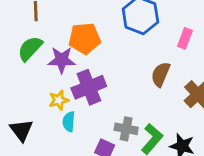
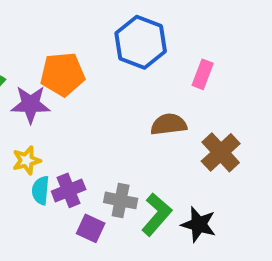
brown semicircle: (161, 74) -> (169, 124), turned 60
purple cross: (89, 87) -> (69, 190), moved, size x0.7

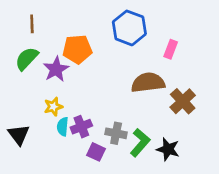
purple star: (31, 104) -> (56, 69), turned -30
brown semicircle: (169, 124) -> (148, 83), size x1.4

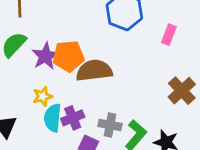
orange pentagon: (77, 49) -> (68, 56), moved
brown semicircle: (148, 83) -> (94, 70), moved
cyan semicircle: (63, 127) -> (53, 118), size x1.4

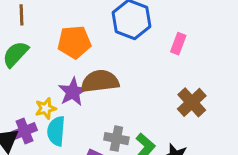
purple star: (45, 56) -> (73, 92), moved
orange pentagon: (68, 56) -> (74, 42), moved
purple cross: (73, 118) -> (25, 131), moved

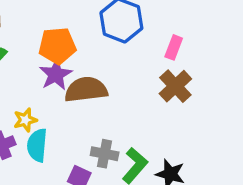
purple star: (73, 92) -> (56, 74), moved
brown cross: (192, 102) -> (175, 86), moved

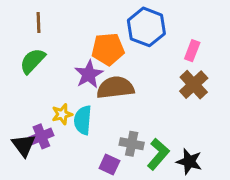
orange pentagon: (57, 46) -> (108, 49), moved
cyan semicircle: (37, 145) -> (83, 120), moved

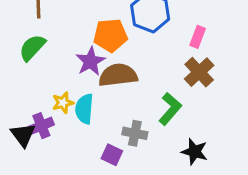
green L-shape: (158, 154) -> (170, 109), moved

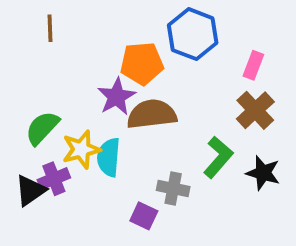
green semicircle: (32, 48) -> (42, 128), moved
yellow star: (63, 103) -> (81, 149), size x1.4
black triangle: (23, 135) -> (30, 190), turned 32
black star: (195, 152) -> (263, 173), moved

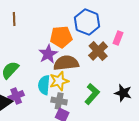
brown cross: (255, 110) -> (98, 51), moved
yellow star: (81, 149) -> (59, 81), moved
green L-shape: (218, 157) -> (92, 94), moved
gray cross: (173, 189) -> (59, 101), moved

